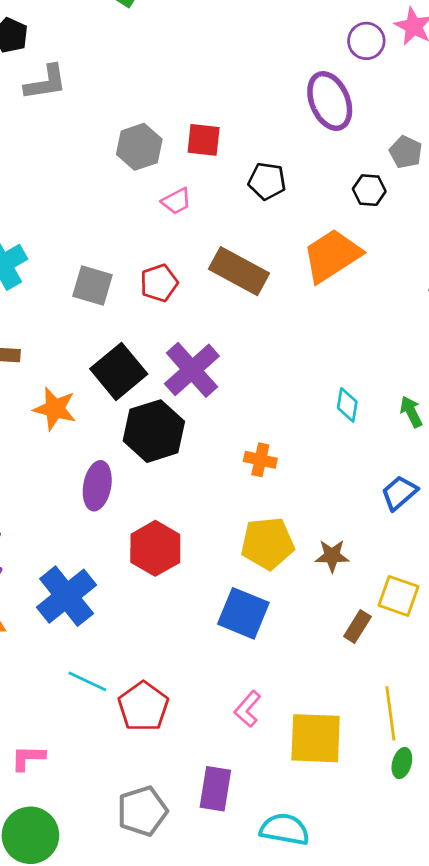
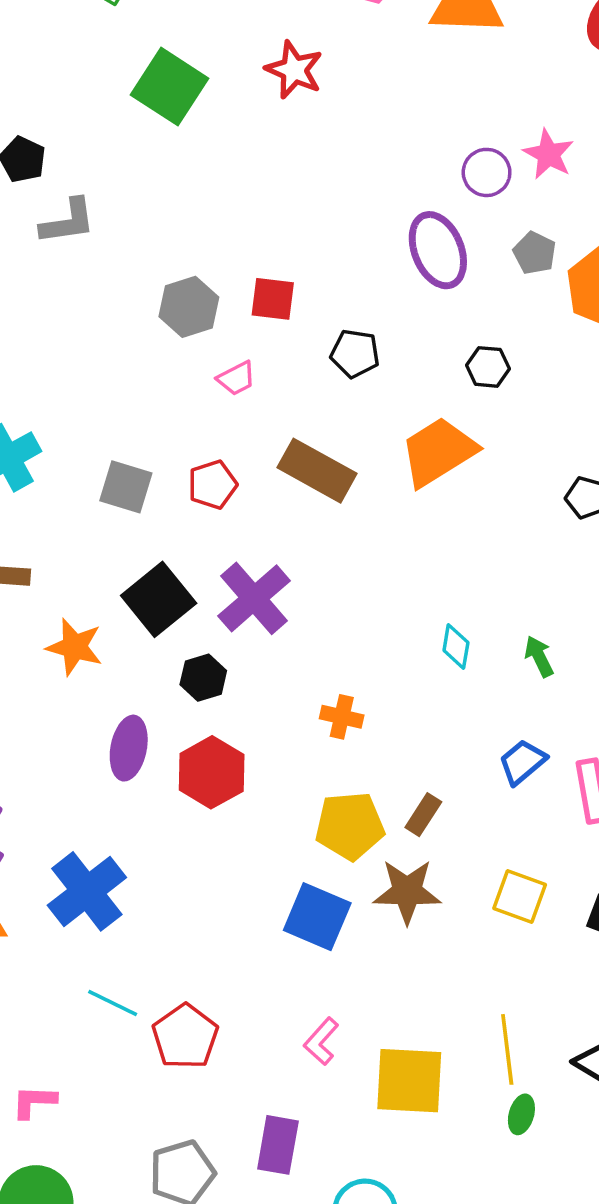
gray pentagon: (406, 152) -> (535, 253), moved
black hexagon: (154, 431) -> (203, 678), size x0.6
red hexagon: (155, 548) -> (212, 772), moved
brown star: (332, 556) -> (407, 891), moved, size x1.5
brown rectangle: (357, 627) -> (423, 815), moved

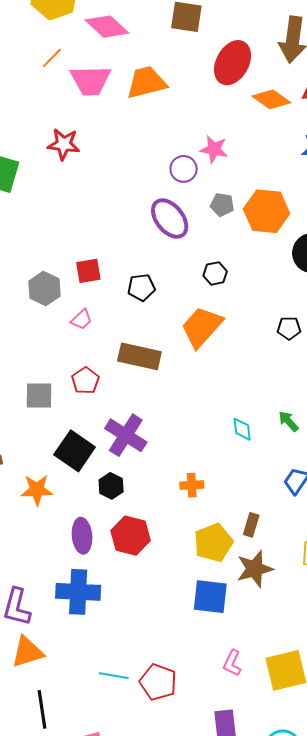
blue cross: (87, 891) -> (78, 592), moved, turned -33

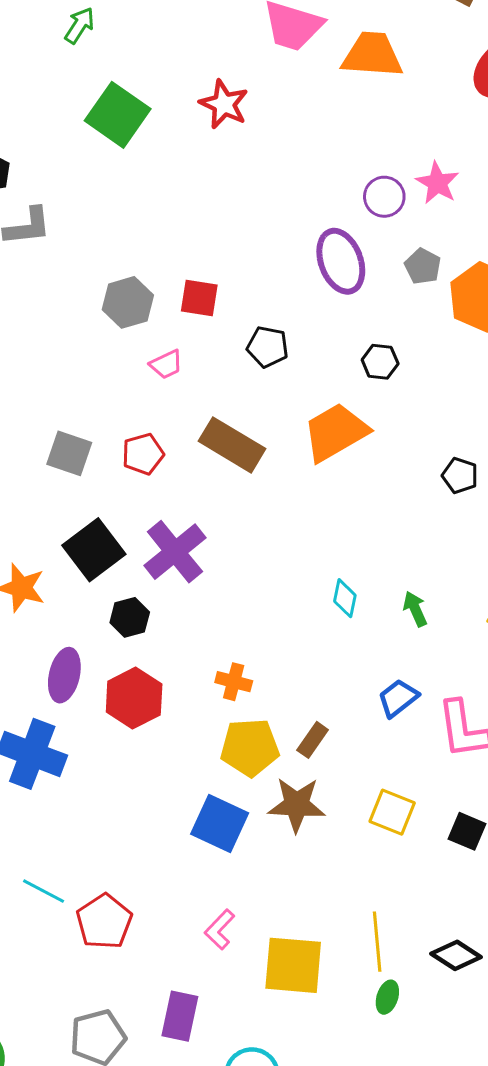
orange cross: (192, 485) -> (234, 682), moved

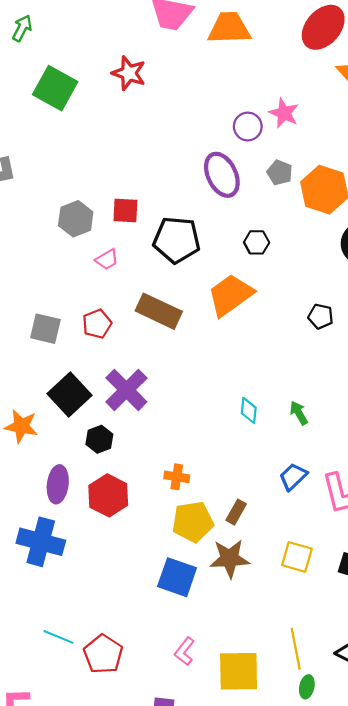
black pentagon: (268, 347) -> (177, 240), size x1.6

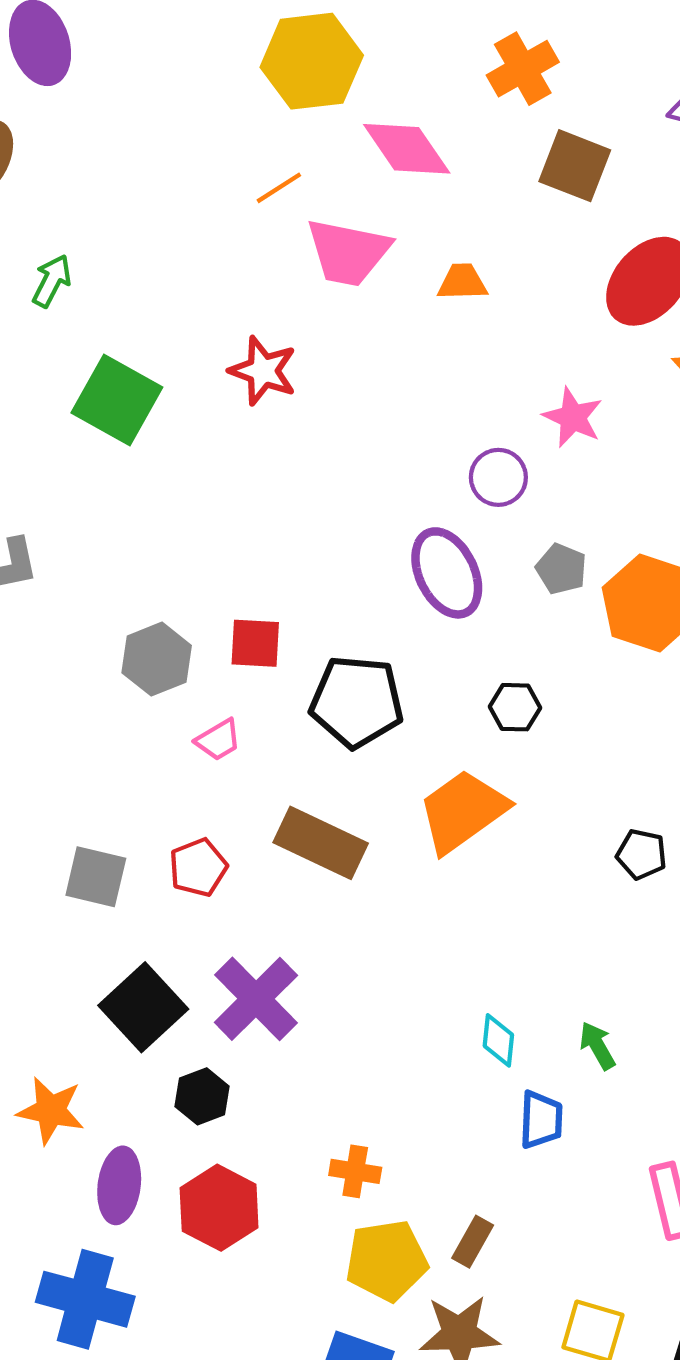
orange trapezoid: (229, 28) -> (462, 282), size x0.6
pink star: (284, 113) -> (573, 417), moved
orange star: (21, 426) -> (51, 1110), moved
blue trapezoid: (293, 477) -> (541, 1120), moved, turned 136

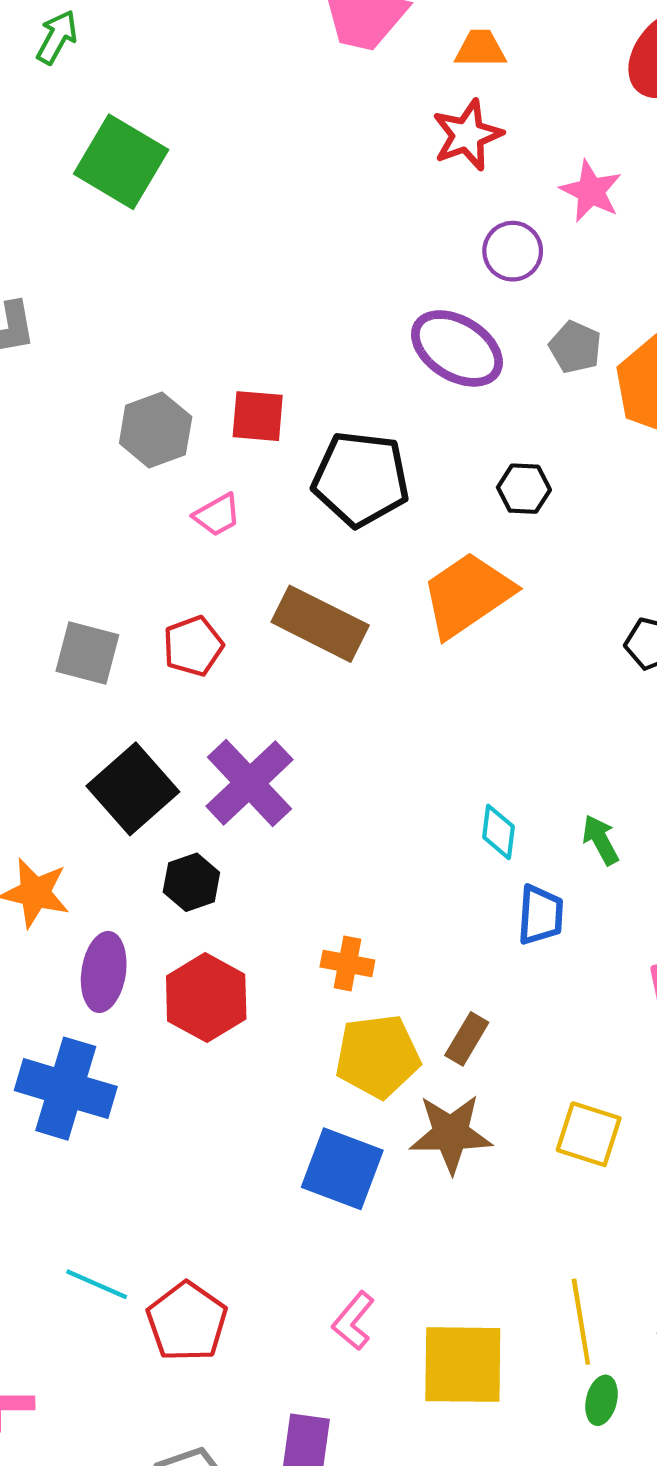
red star: (263, 371) -> (467, 135), moved, turned 30
purple ellipse: (447, 573) -> (457, 348), turned -34

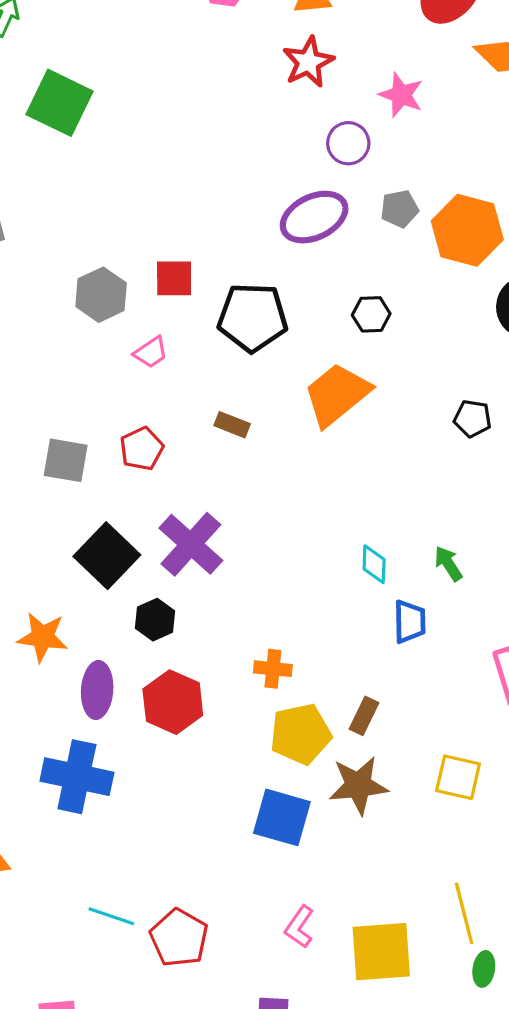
gray pentagon: (575, 347) -> (400, 209), turned -30
purple ellipse: (457, 348) -> (314, 217), turned -52
brown rectangle: (320, 624) -> (232, 425), size x0.5

